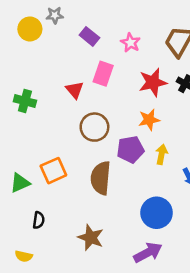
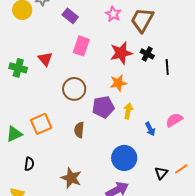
pink star: (130, 43) -> (113, 14), moved
red triangle: (75, 90) -> (45, 59), moved
brown semicircle: (101, 178) -> (79, 130), size x0.6

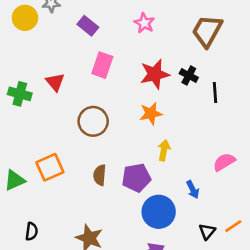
brown trapezoid: (142, 20) -> (207, 31), moved
purple pentagon: (103, 107) -> (136, 178), moved
blue arrow: (150, 129) -> (193, 189), moved
black semicircle: (29, 164) -> (32, 231), moved

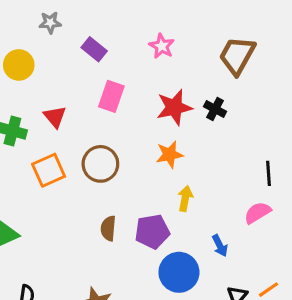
yellow circle: (25, 18) -> (19, 65), moved
black line: (215, 93) -> (268, 173), moved
orange square: (50, 167) -> (49, 170), moved

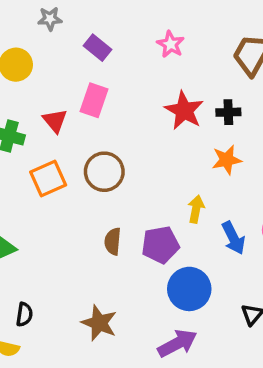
pink rectangle: (111, 96) -> (94, 100), moved
red star: (174, 107) -> (184, 111), turned -30
black cross: (215, 109) -> (228, 112), turned -30
orange star: (170, 154) -> (227, 160), moved
blue arrow: (220, 246) -> (233, 238), moved, size x1.4

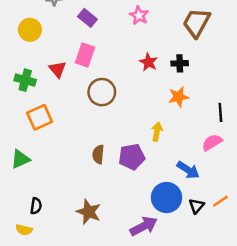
red star: (184, 111) -> (149, 62), size x0.7
brown circle: (104, 172) -> (102, 92), moved
orange square: (48, 178) -> (40, 117), moved
blue arrow: (233, 238) -> (188, 170), moved, turned -30
blue circle: (189, 289) -> (166, 197), moved

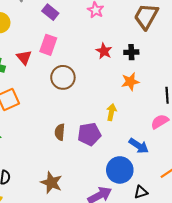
black triangle: (196, 206) -> (141, 192), moved, turned 32

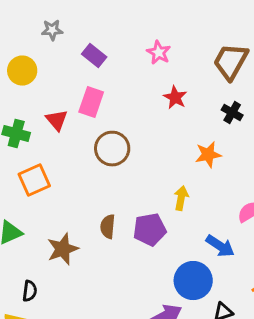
red star: (104, 51) -> (175, 98), moved
black cross: (131, 52) -> (232, 113), moved, turned 32
brown star: (51, 183) -> (63, 249), moved, turned 30

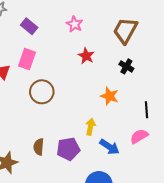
orange star: (208, 155) -> (109, 96), turned 30
blue arrow: (220, 246) -> (109, 147), moved

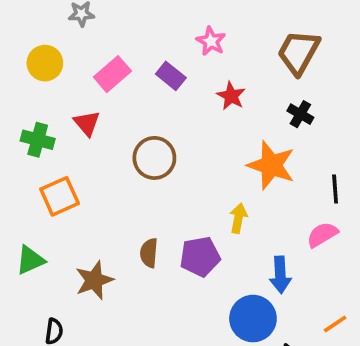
purple rectangle: (29, 26) -> (171, 76), moved
pink rectangle: (27, 59) -> (112, 74), moved, turned 30
orange star: (109, 96) -> (271, 165), size x1.5
blue arrow: (109, 147) -> (280, 275), moved, turned 54

